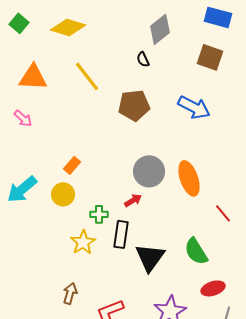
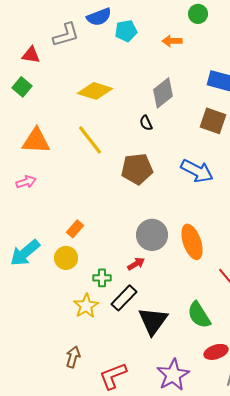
yellow diamond: (68, 27) -> (95, 91), moved
pink arrow: (23, 118) -> (26, 182), turned -60
black rectangle: (121, 234) -> (124, 298), turned 36

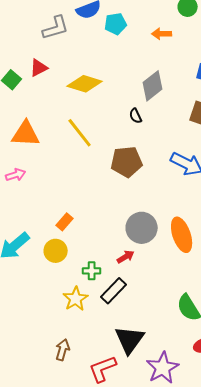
red triangle: (31, 55) -> (39, 68), moved, turned -36
black triangle: (153, 321) -> (130, 340), moved

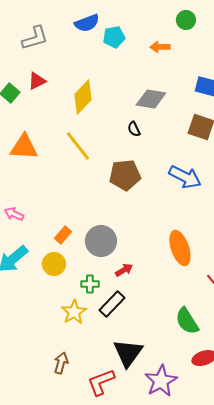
gray L-shape: (56, 28) -> (35, 38), moved
yellow diamond: (85, 84) -> (83, 97), turned -64
gray diamond: (153, 86) -> (151, 99), turned 48
pink arrow: (16, 175) -> (14, 214), moved, turned -138
gray circle: (142, 228) -> (101, 241), moved

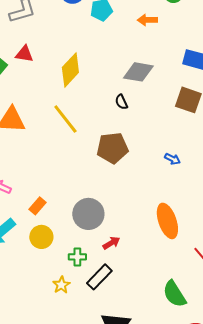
red triangle: (37, 81) -> (24, 54), turned 36
blue arrow: (185, 177) -> (172, 159), moved, size x0.5
orange rectangle: (63, 235) -> (37, 206), moved
yellow star: (74, 312) -> (61, 285), size x0.7

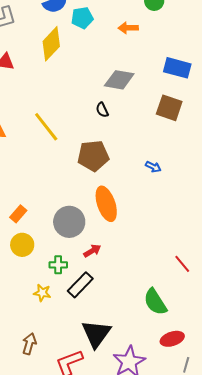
yellow diamond: (70, 70) -> (51, 44), moved
orange ellipse: (167, 221) -> (106, 204), moved
yellow star: (61, 285) -> (42, 293), turned -30

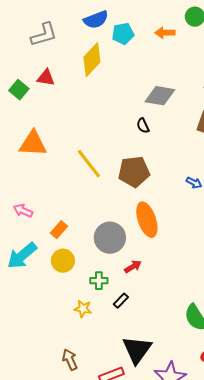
orange arrow: (128, 28) -> (165, 33), moved
yellow line: (46, 127) -> (89, 164), moved
black rectangle: (80, 285) -> (121, 301), size x0.6
brown arrow: (29, 344) -> (70, 360), turned -40

